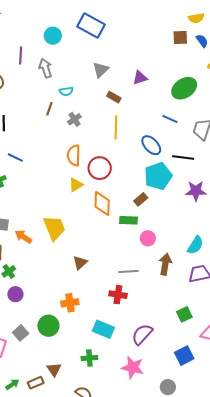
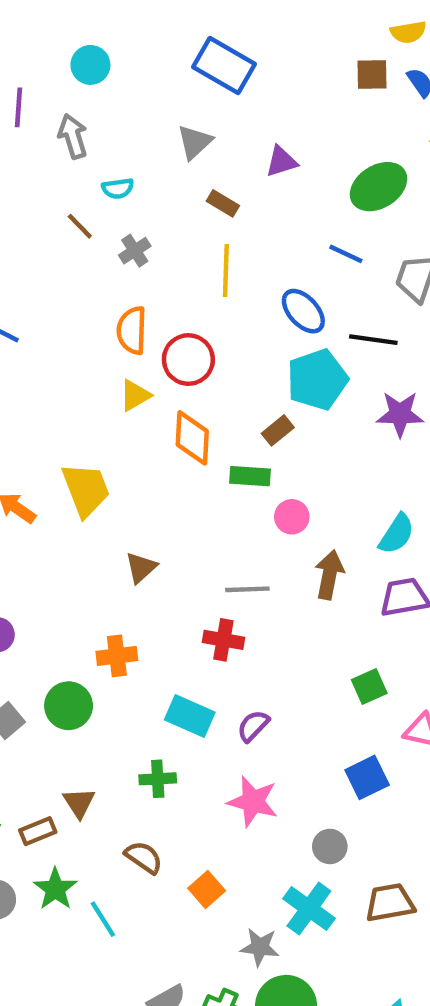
blue rectangle: (91, 25) -> (224, 65), moved
brown line: (49, 109) -> (80, 226), turned -64
purple semicircle: (142, 334) -> (253, 726), moved, size x0.7

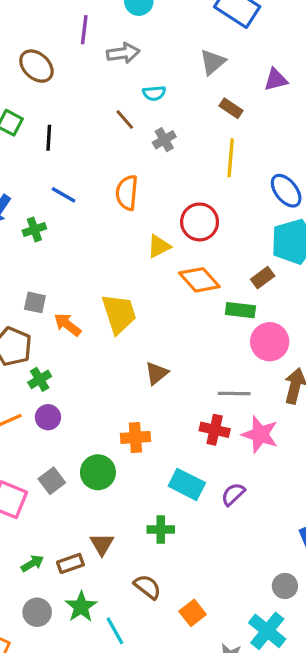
gray arrow: (73, 136) -> (123, 53), turned 96
orange semicircle: (132, 330) -> (127, 193), moved
orange diamond: (192, 438) -> (199, 280), turned -48
pink circle: (292, 517) -> (270, 342), size x1.5
pink star: (253, 802) -> (260, 434), moved

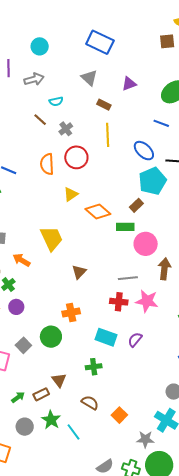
gray triangle: (213, 62) -> (89, 78), turned -30
red circle: (200, 222) -> (76, 157), moved
orange arrow: (67, 325) -> (21, 260), moved

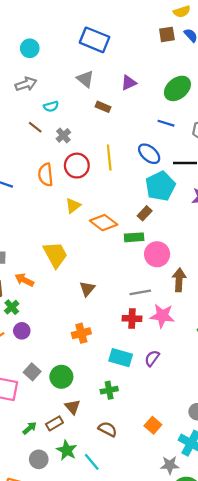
yellow line: (108, 135) -> (109, 158), moved
green circle: (51, 337) -> (61, 377), moved
orange square: (119, 415) -> (153, 425), moved

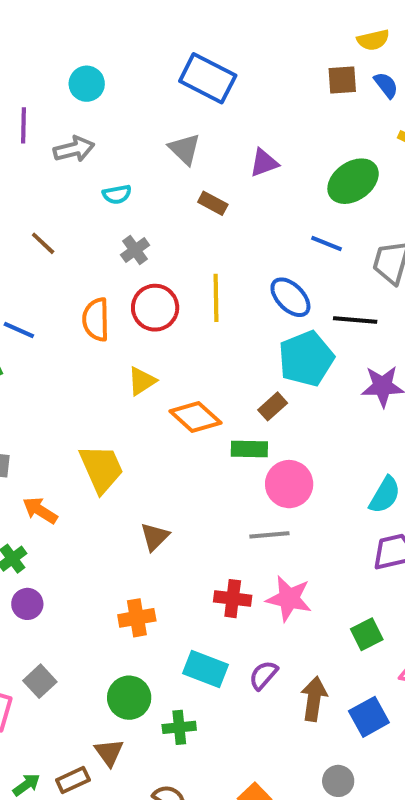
brown line: (35, 127) -> (43, 243), moved
brown arrow: (179, 280) -> (314, 699), moved
gray line: (140, 292) -> (269, 535), moved
green circle: (61, 377) -> (129, 698), moved

